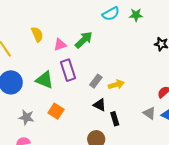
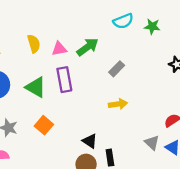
yellow semicircle: (37, 34) -> (34, 44), moved
gray rectangle: (96, 81) -> (117, 69), moved
black triangle: (100, 105) -> (90, 141), moved
black rectangle: (115, 119) -> (110, 158), moved

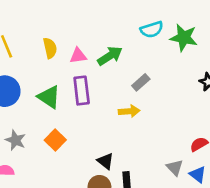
green star: (152, 26) -> (184, 38), size x1.5
yellow arrow: (118, 104) -> (129, 111), moved

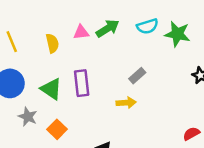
pink triangle: (78, 56) -> (81, 32), moved
green arrow: (110, 56) -> (108, 28), moved
gray star: (16, 140) -> (28, 117), moved

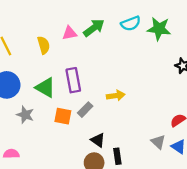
gray rectangle: (137, 76) -> (85, 110), moved
orange square: (57, 129) -> (63, 116), moved, turned -30

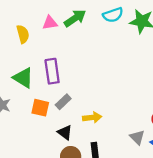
yellow arrow: (116, 96) -> (92, 118), moved
black triangle: (98, 140) -> (65, 132), moved

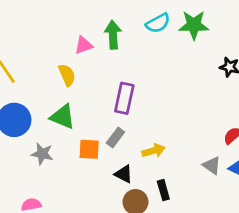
green arrow: (75, 18) -> (113, 35), turned -50
yellow semicircle: (23, 34) -> (67, 75), moved
purple rectangle: (52, 71) -> (124, 98), moved, turned 30

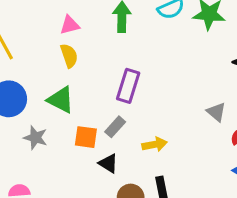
pink triangle: (84, 45) -> (70, 25), moved
gray triangle: (212, 165) -> (216, 112), moved
black triangle: (124, 174) -> (108, 163), moved

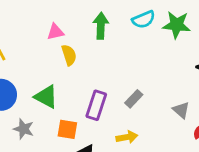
yellow semicircle: (69, 56) -> (69, 55), moved
purple rectangle: (128, 86) -> (96, 105), moved
gray rectangle: (115, 127) -> (134, 99), moved

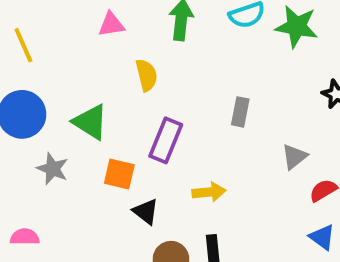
yellow semicircle: (69, 55) -> (146, 75), moved
gray rectangle: (134, 99) -> (240, 112), moved, turned -36
gray triangle: (181, 110) -> (294, 157), turned 36

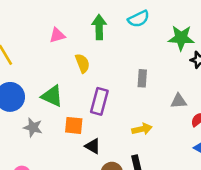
green star: (297, 26) -> (181, 38), moved
gray triangle: (294, 157) -> (179, 101), turned 42
yellow arrow: (209, 192) -> (142, 129), moved

